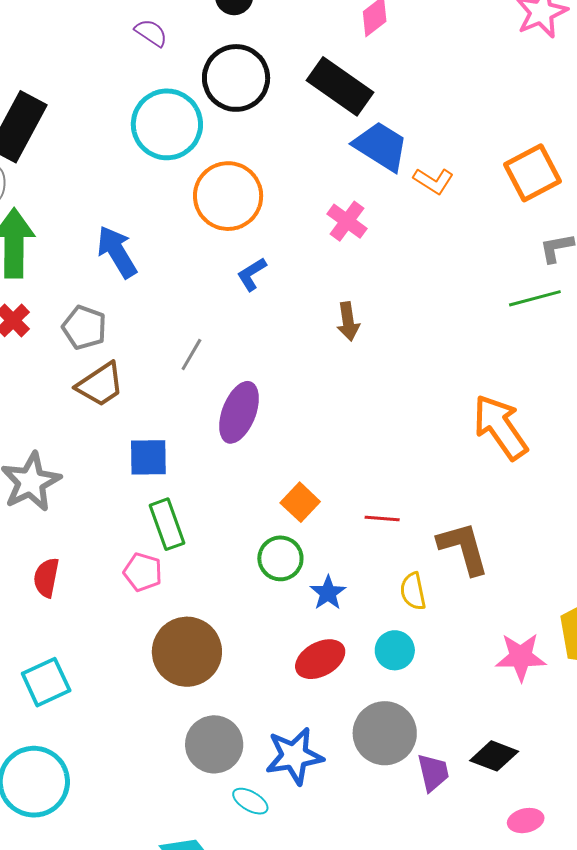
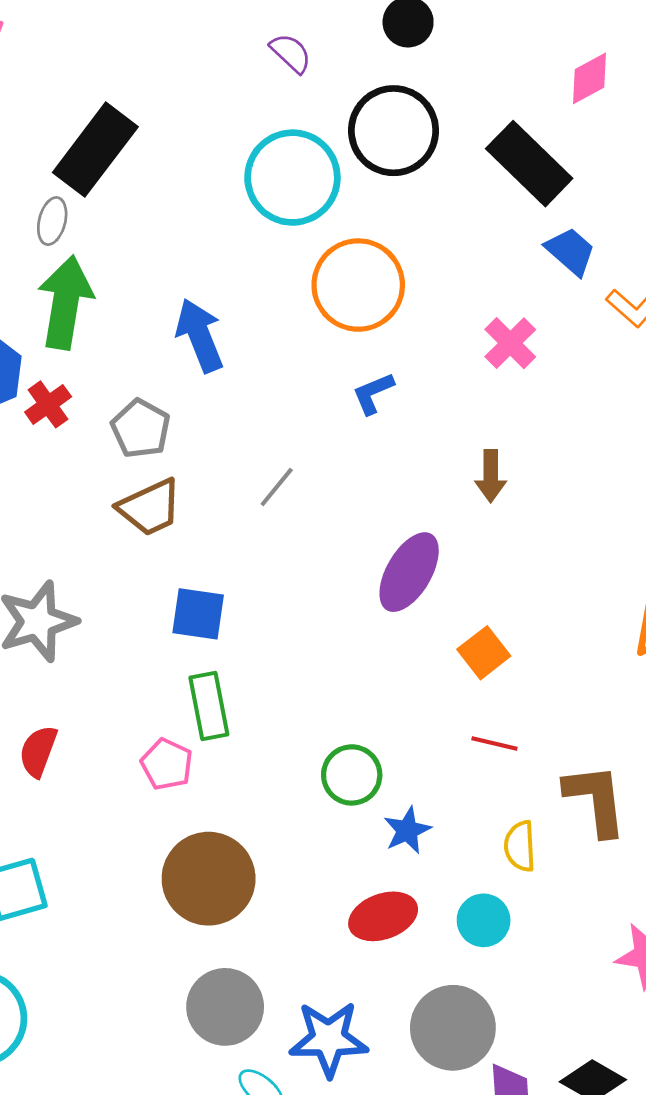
blue trapezoid: (381, 146) -> (571, 251), size x0.7
purple ellipse: (239, 412) -> (409, 572), moved
orange square: (300, 502) -> (484, 653), moved

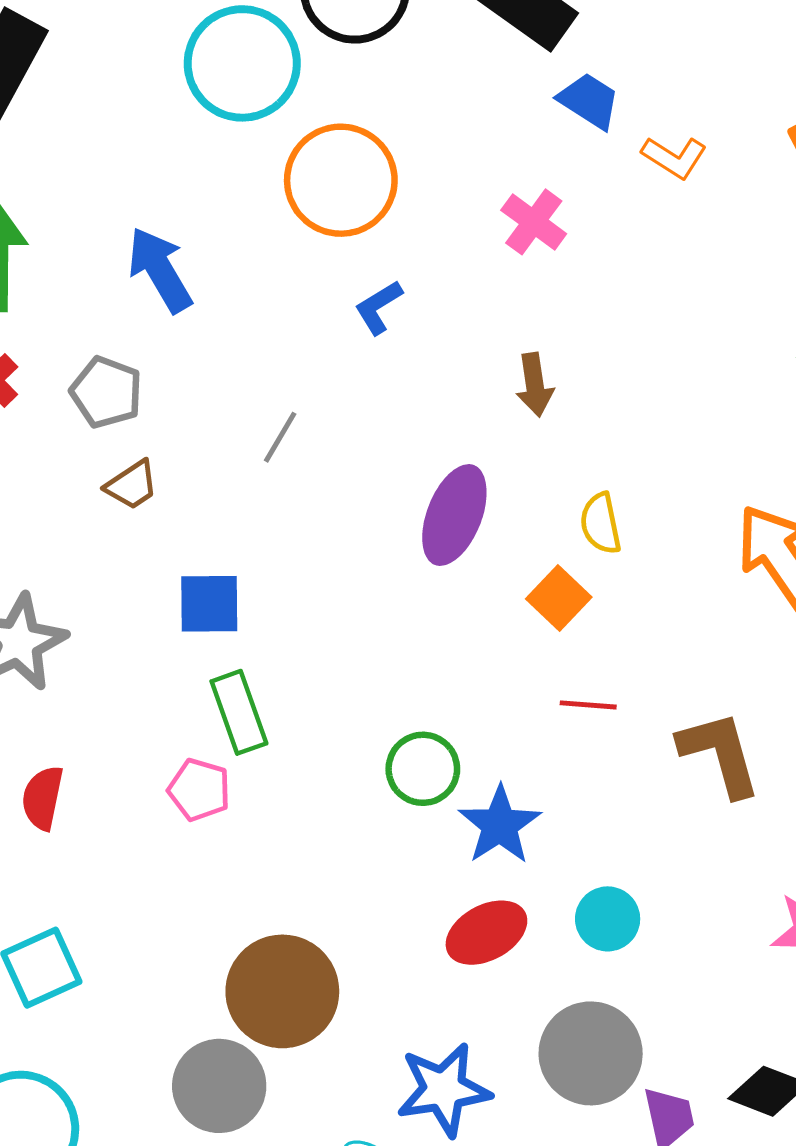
brown trapezoid: (150, 507) -> (132, 485), size x0.7
blue star: (407, 830) -> (500, 825), size x1.4
yellow semicircle: (520, 846) -> (601, 523), moved
brown circle: (209, 879) -> (282, 991), moved
gray circle: (225, 1007) -> (219, 1086), moved

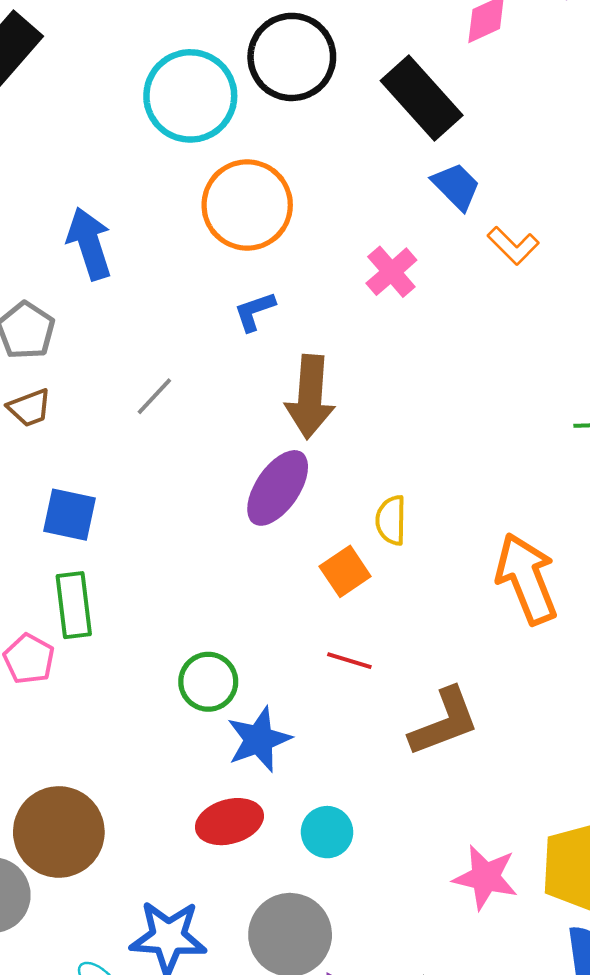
brown arrow: (535, 385) -> (310, 397), moved, size x1.6
brown L-shape: (720, 754) -> (444, 722), turned 72

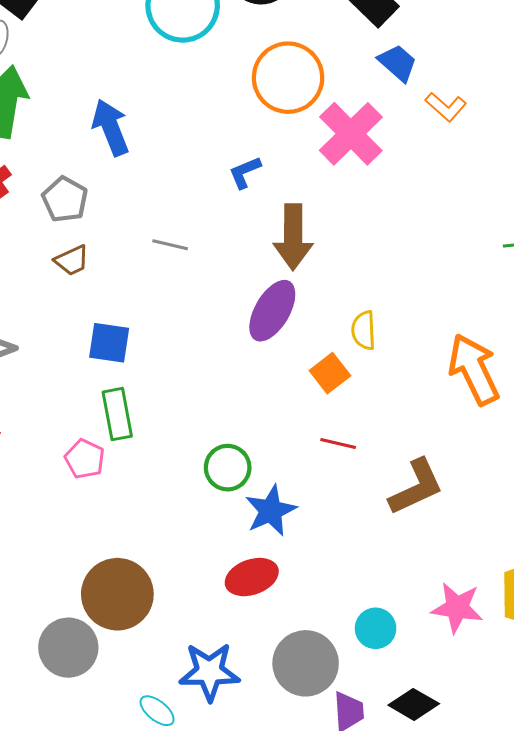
orange circle: (247, 205) -> (288, 78), moved
pink cross: (391, 272) -> (351, 134), size x1.6
gray line: (154, 396) -> (170, 245), turned 64
cyan circle: (327, 832) -> (376, 628), moved

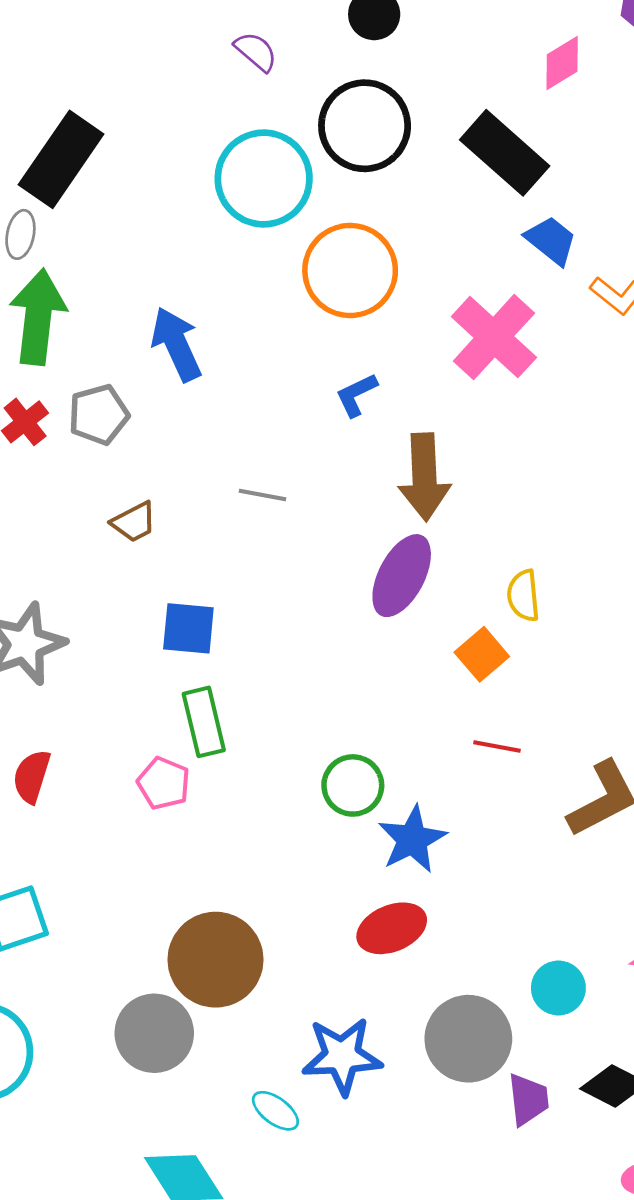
orange circle: (288, 78) -> (350, 270), moved
gray pentagon: (65, 199) -> (99, 415), moved, turned 30

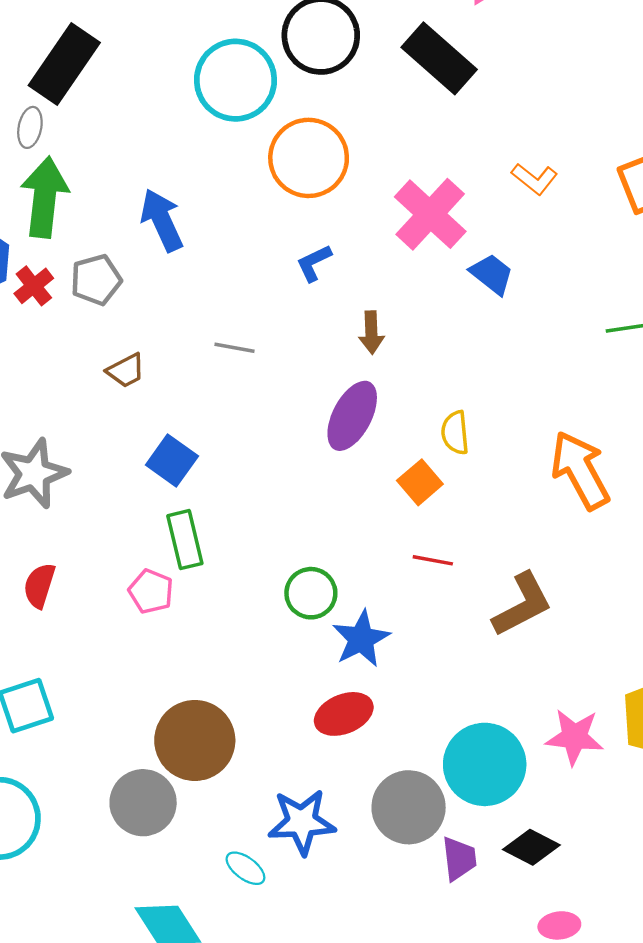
blue trapezoid: (551, 240) -> (492, 274), moved
brown arrow: (424, 477) -> (371, 332), size x0.6
blue square: (188, 628) -> (172, 460), turned 30
cyan circle: (558, 988) -> (485, 764), size x1.8

